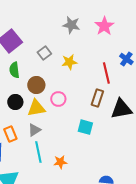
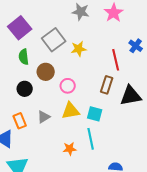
gray square: (44, 53) -> (54, 40), size x1.6
yellow triangle: (36, 108) -> (71, 111), moved
cyan line: (38, 152) -> (91, 139), moved

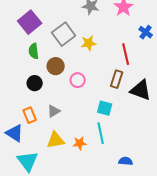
blue cross: (136, 46) -> (146, 32), moved
black triangle: (131, 96) -> (141, 90), turned 30
yellow triangle: (71, 111) -> (56, 140), moved

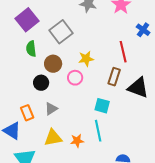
yellow star: (89, 43) -> (86, 59), moved
black circle: (35, 83) -> (41, 83), moved

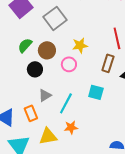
green semicircle: (31, 49) -> (25, 45), moved, turned 49
orange rectangle: (27, 113) -> (31, 113), moved
cyan line: (98, 131) -> (66, 103), moved, turned 40
yellow triangle: (53, 138) -> (48, 136), moved

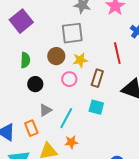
gray square: (55, 18) -> (72, 33), moved, turned 30
green semicircle: (25, 45) -> (25, 60), turned 140
brown circle: (47, 50) -> (56, 56), moved
brown rectangle: (108, 63) -> (97, 78), moved

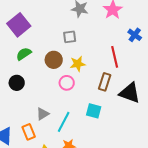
gray square: (72, 33) -> (70, 37), size x0.6
green semicircle: (25, 60) -> (24, 54), moved, turned -126
brown rectangle: (97, 78) -> (105, 82), moved
black circle: (35, 84) -> (17, 83), moved

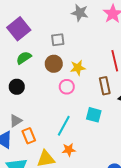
gray square: (70, 37) -> (58, 40), moved
brown rectangle: (105, 82) -> (105, 86), turned -30
gray triangle: (43, 114) -> (16, 121), moved

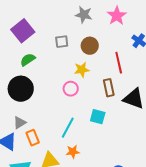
brown circle: (54, 64) -> (90, 46), moved
black circle: (17, 87) -> (21, 89), size x1.6

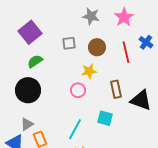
red line: (119, 63) -> (126, 52), moved

